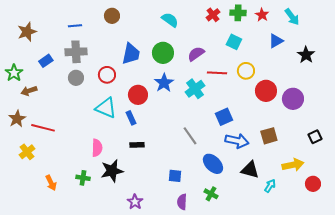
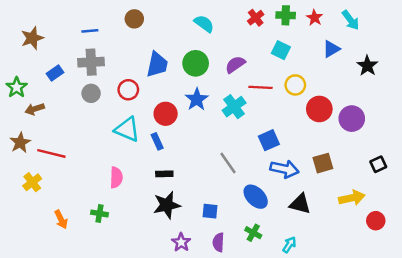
black star: (112, 171) -> (167, 205), moved
cyan arrow: (270, 186) -> (289, 245), moved
purple star: (135, 202) -> (181, 242), moved

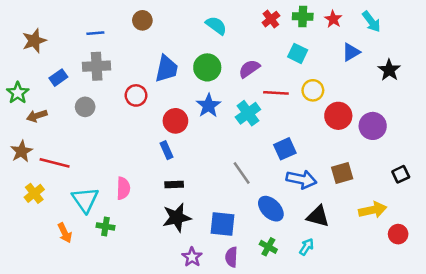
gray circle: (91, 93) -> (85, 107), moved
cyan triangle: (127, 129) -> (85, 200), moved, turned 32
blue square: (210, 211) -> (223, 224), size x1.5
cyan arrow: (289, 245) -> (307, 247), moved

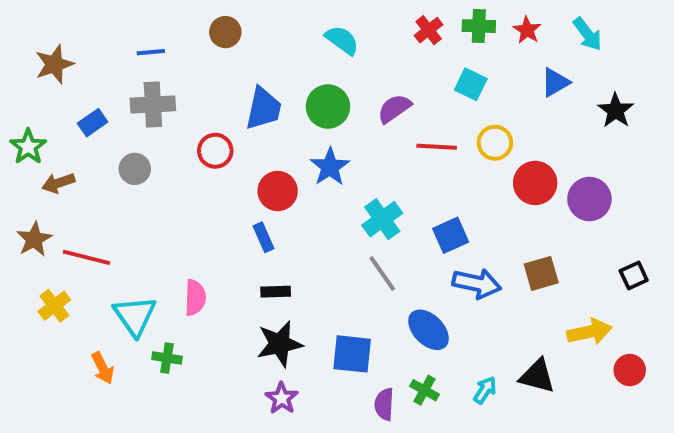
cyan cross: (248, 113) -> (382, 219), moved
black triangle: (318, 216) -> (537, 376), moved
purple star: (192, 257) -> (282, 398), moved
purple semicircle: (231, 257) -> (384, 404), moved

